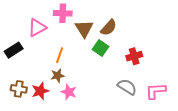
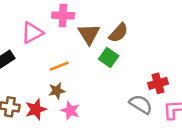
orange line: (60, 55) -> (59, 66), turned 49
red cross: (134, 56) -> (158, 83), moved

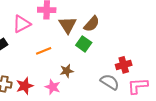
brown star: (57, 91) -> (67, 71), moved

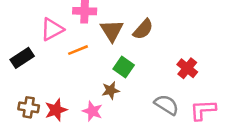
green square: (84, 44) -> (124, 67), moved
orange line: (44, 51) -> (78, 50), moved
red cross: (124, 65) -> (187, 68), moved, turned -35

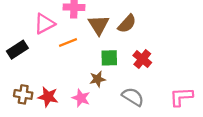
green square: (124, 67) -> (109, 58), turned -36
red cross: (187, 68) -> (142, 59), moved
gray semicircle: (166, 105) -> (133, 97), moved
red star: (56, 110) -> (48, 97), turned 30

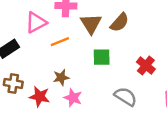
red cross: (142, 59) -> (146, 65), moved
brown star: (97, 79) -> (61, 77), moved
brown cross: (23, 94) -> (13, 83), moved

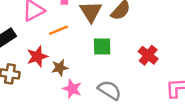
red star: (40, 97) -> (37, 56), moved, turned -30
gray semicircle: (126, 97) -> (110, 90), moved

